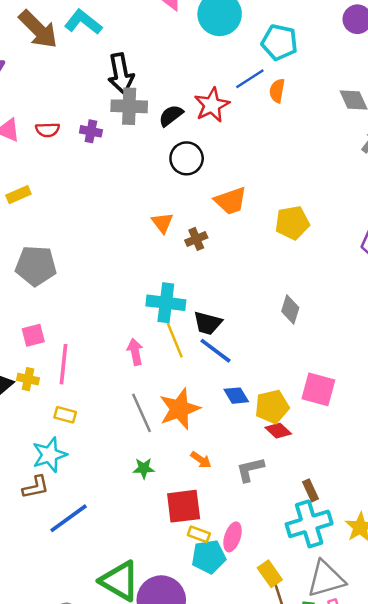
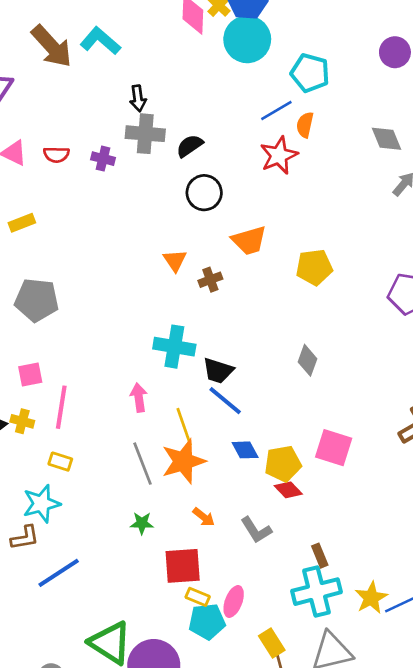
black arrow: (121, 74) -> (138, 98), size x0.6
red star: (212, 105) -> (279, 155), moved
yellow line: (175, 340) -> (184, 427), moved
gray L-shape: (250, 469) -> (256, 530), turned -112

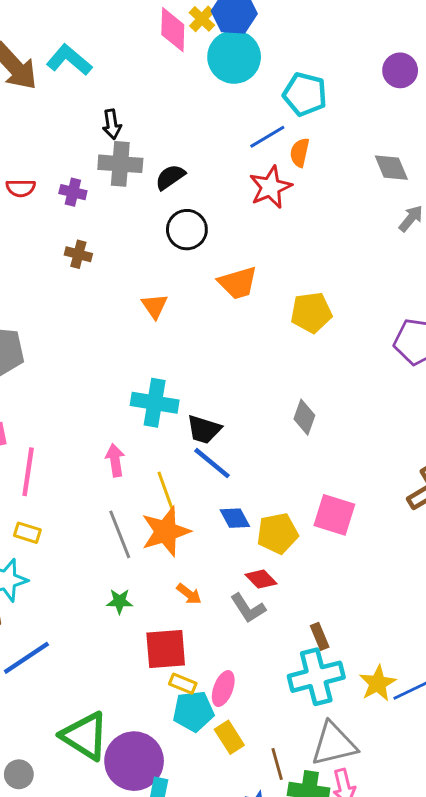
brown cross: (210, 280) -> (78, 254), moved, turned 35
red diamond: (288, 490) -> (261, 579), moved
yellow rectangle: (272, 643) -> (229, 737), moved

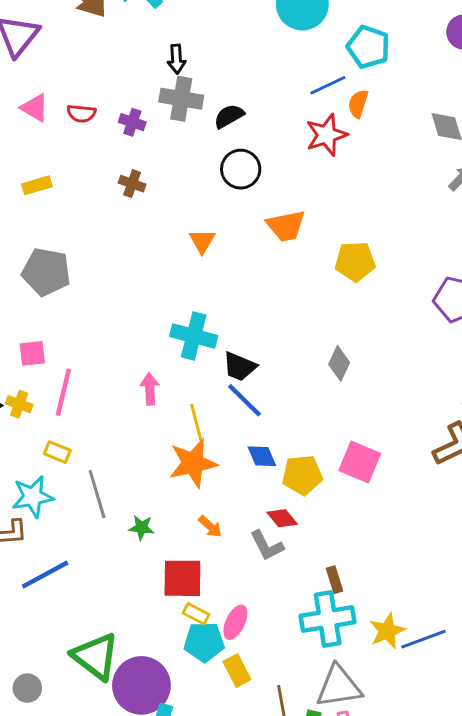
gray line: (120, 534) -> (97, 494), moved

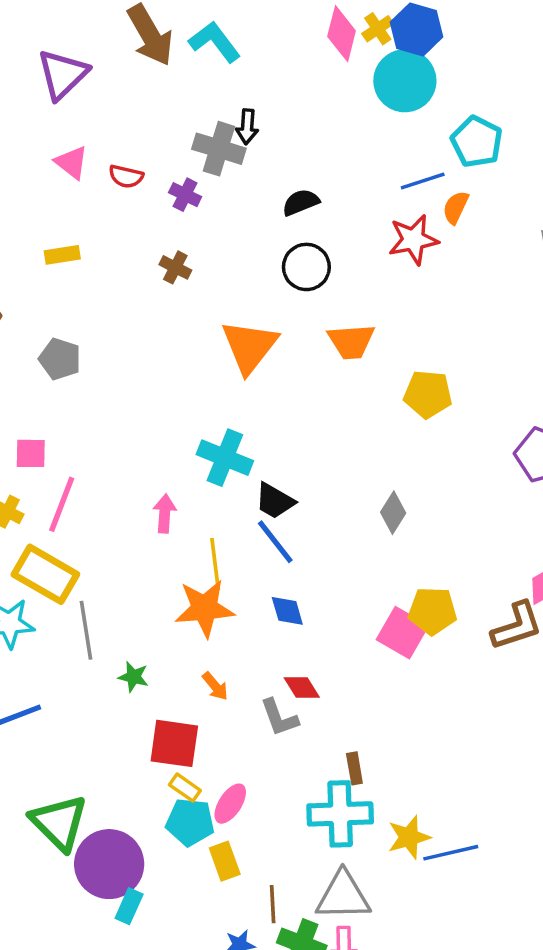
gray cross: (181, 99) -> (219, 149), moved
orange triangle: (202, 241) -> (250, 346), size x1.8
gray pentagon: (46, 272) -> (60, 359), size x0.7
yellow rectangle: (57, 452) -> (45, 574), size x2.0
yellow pentagon: (302, 475) -> (432, 611), moved

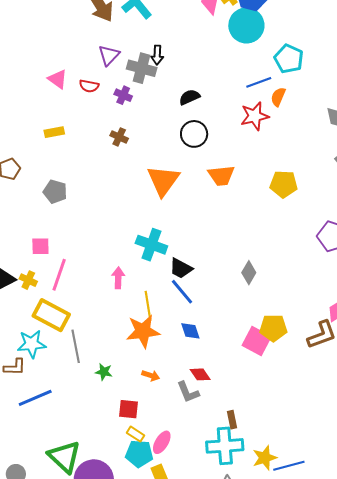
purple triangle: (63, 74) -> (109, 55), moved, size x0.7
yellow pentagon: (428, 394) -> (284, 184), moved
orange arrow: (215, 686) -> (151, 375), turned -30
red square: (174, 743) -> (129, 409), size x0.7

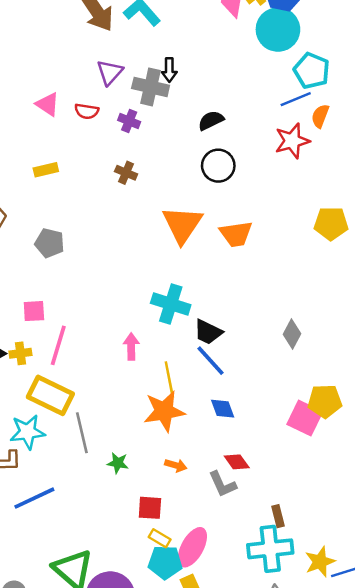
cyan pentagon: (289, 59) -> (312, 71), moved
orange trapezoid: (221, 176) -> (236, 234), moved
yellow cross: (28, 280) -> (20, 353), turned -30
pink ellipse: (162, 442) -> (192, 547), size x1.4

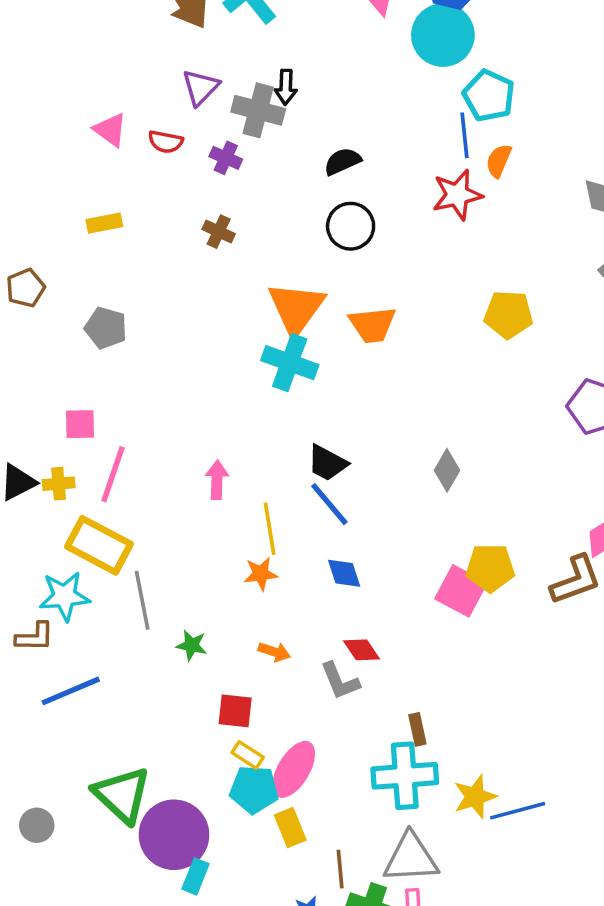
blue line: (296, 99) -> (464, 135), turned -76
cyan cross: (171, 304) -> (290, 363), moved
orange star: (164, 411) -> (261, 574), size x0.6

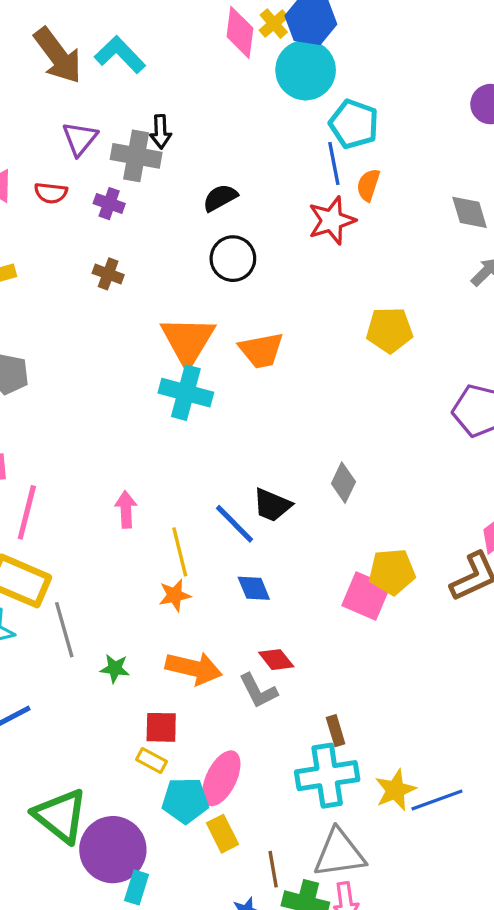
black trapezoid: (327, 463) -> (272, 505), moved
orange arrow: (274, 652) -> (194, 668), size x1.8
yellow rectangle: (248, 755) -> (152, 761), moved

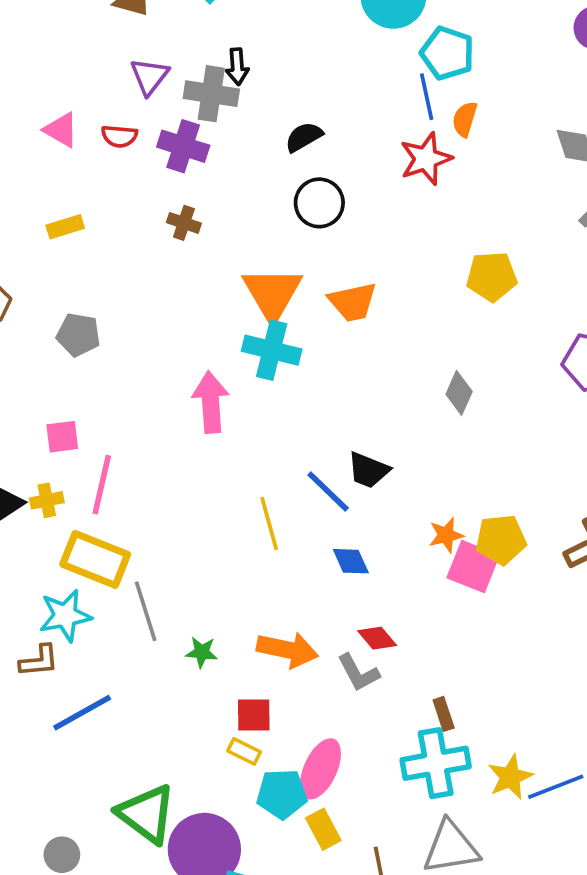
purple cross: (109, 204) -> (183, 146), size x1.5
gray diamond: (343, 483) -> (459, 393), moved
pink arrow: (126, 510) -> (211, 402), moved, size x1.5
orange star: (175, 595) -> (446, 535), moved

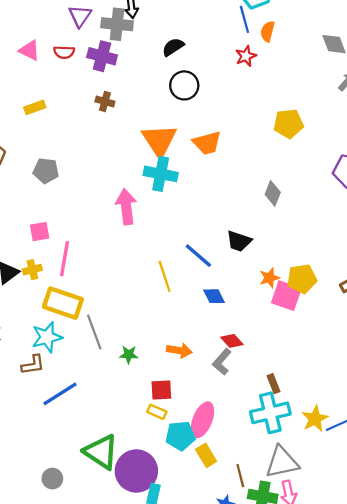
red star: (426, 159) -> (246, 56), size x0.7
black trapezoid: (368, 470) -> (239, 241), moved
orange arrow: (287, 650) -> (179, 350), size x0.7
gray L-shape: (358, 673) -> (222, 362), turned 72

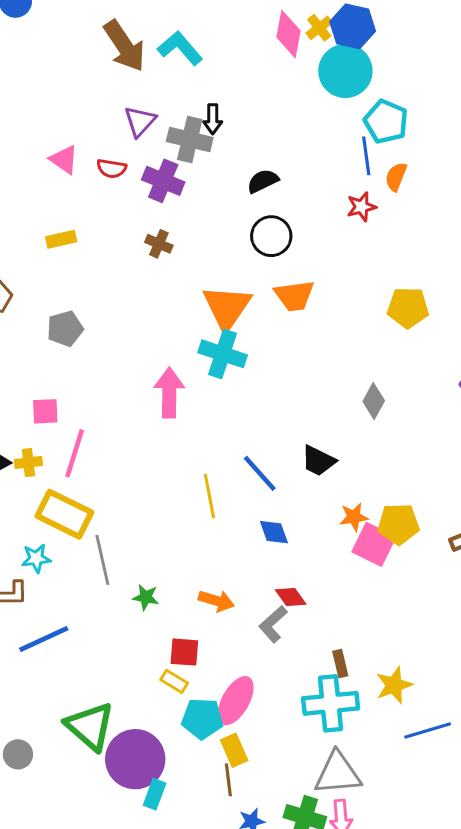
orange trapezoid: (207, 143) -> (294, 296), moved
gray pentagon: (46, 171) -> (65, 329), turned -30
cyan star: (47, 337) -> (36, 558), size x0.7
yellow star: (315, 419) -> (394, 685), moved
brown line: (240, 476) -> (228, 780), moved

